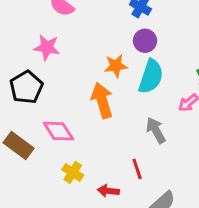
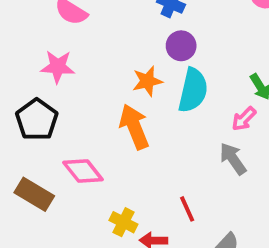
gray arrow: (156, 130) -> (233, 159), moved
yellow cross: (73, 172) -> (123, 222), moved

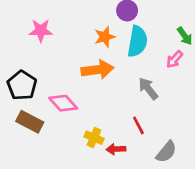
black pentagon: (37, 120) -> (22, 85), moved
orange arrow: (134, 127) -> (98, 70), turned 108
gray arrow: (233, 159) -> (148, 89), moved

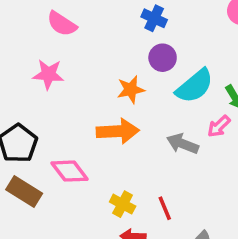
cyan semicircle: (137, 41) -> (195, 86), moved, turned 36
gray arrow: (148, 89) -> (183, 144), moved, turned -35
yellow cross: (94, 138) -> (123, 204), moved

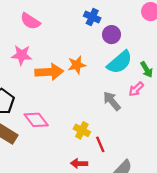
purple circle: (163, 58) -> (111, 35), moved
orange arrow: (118, 131) -> (49, 72), moved
gray arrow: (183, 144) -> (112, 101), turned 30
yellow cross: (123, 204) -> (82, 130), moved

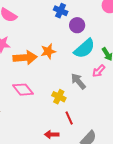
pink diamond: (36, 120) -> (23, 90), moved
yellow cross: (82, 130) -> (59, 97), moved

